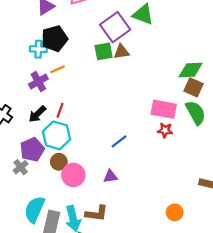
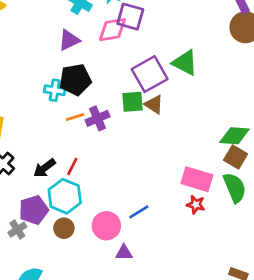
brown triangle: (121, 52) -> (154, 104), turned 35
purple cross: (38, 82) -> (98, 118), moved
pink circle: (73, 175) -> (106, 226), moved

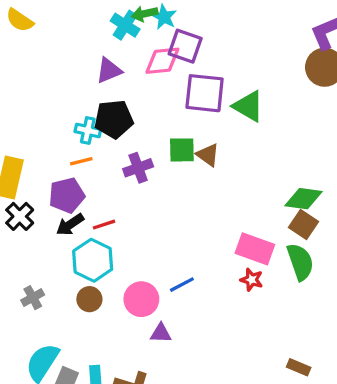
purple square: (150, 74) -> (205, 93), moved, turned 32
orange line: (75, 117) -> (81, 161), moved
red line: (72, 166) -> (104, 225), turned 42
purple pentagon: (34, 210) -> (67, 195), moved

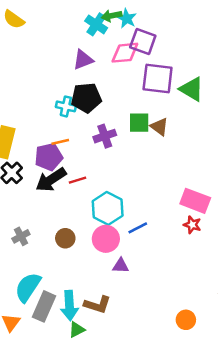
orange line: (81, 161) -> (60, 142), moved
black arrow: (70, 225) -> (51, 180), size x1.4
cyan hexagon: (93, 260) -> (108, 208), moved

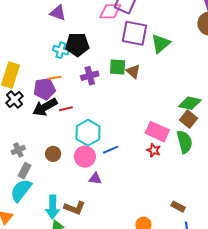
purple triangle: (83, 60) -> (58, 13), moved, turned 36
green triangle: (192, 89) -> (161, 44), turned 45
gray rectangle: (44, 306) -> (25, 171), moved, size x0.7

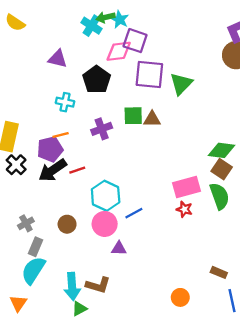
black pentagon: (77, 45) -> (97, 80), moved, turned -30
brown triangle: (133, 71) -> (152, 119), turned -35
pink rectangle: (157, 132) -> (187, 187), turned -35

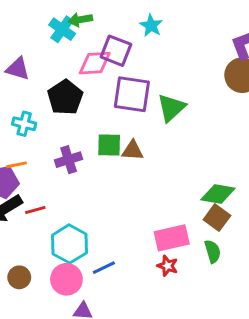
cyan star: (120, 20) -> (151, 26), moved
green semicircle: (219, 196) -> (213, 251), size x0.7

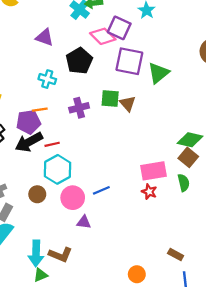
pink diamond: (95, 63) -> (103, 36), turned 45
brown triangle: (132, 150) -> (128, 104), turned 42
cyan hexagon: (69, 244) -> (58, 169), moved

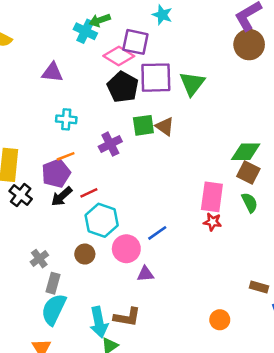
black pentagon: (79, 61) -> (123, 87), moved
black arrow: (29, 142) -> (62, 196), size x0.7
pink rectangle: (153, 171) -> (212, 197), turned -60

